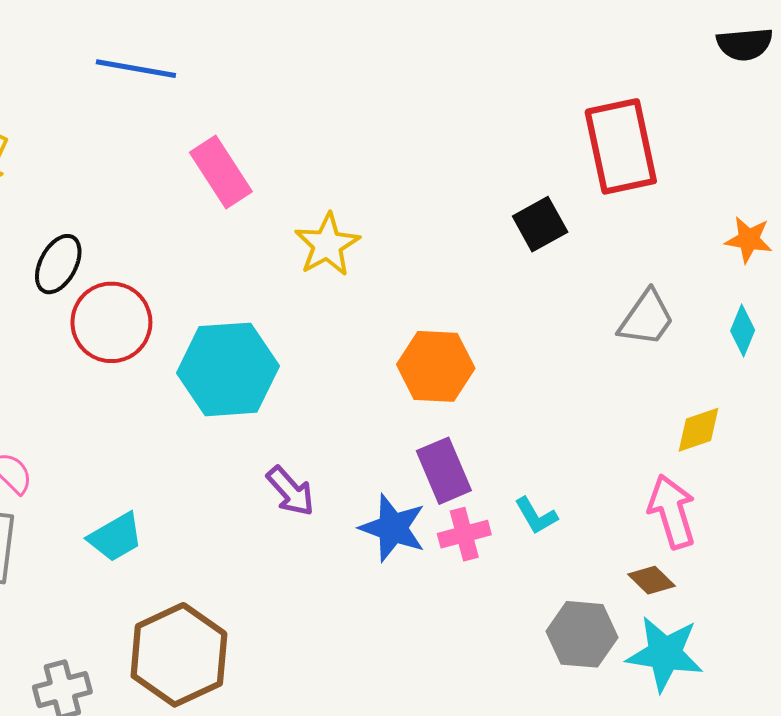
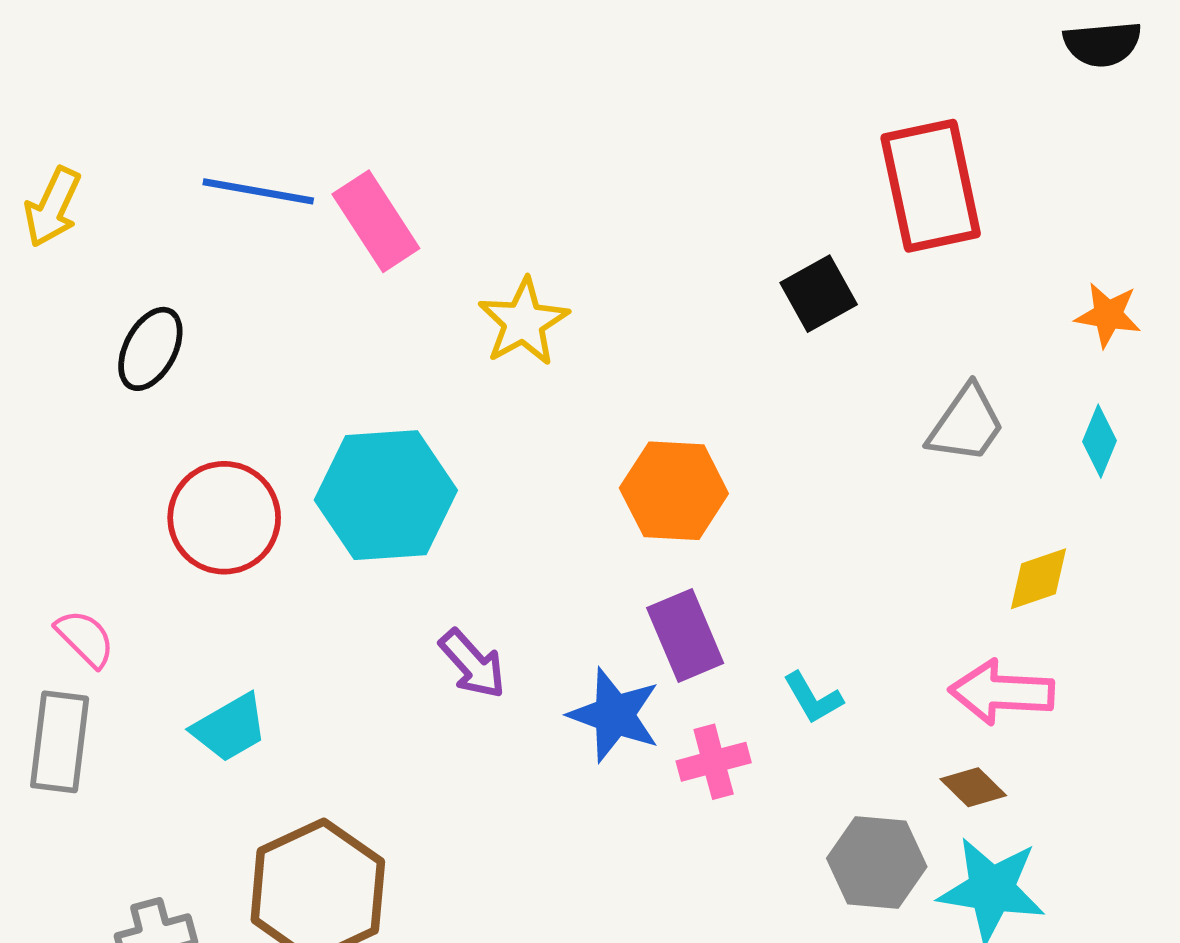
blue line: (136, 69) -> (258, 191), moved
red circle: (111, 322) -> (224, 518), moved
pink arrow: (672, 512) -> (1002, 692), turned -70
pink cross: (464, 534) -> (714, 762), moved

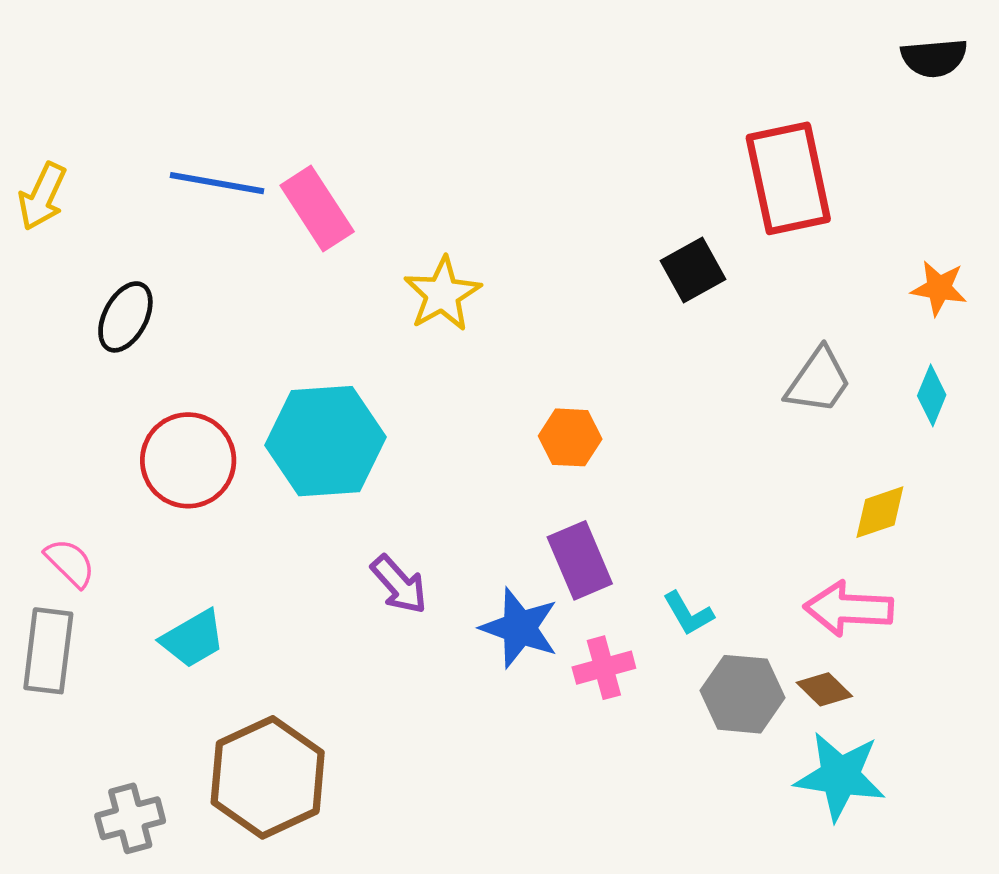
orange hexagon: (674, 491) -> (570, 437), size x0.7
gray hexagon: (877, 862) -> (742, 694), moved

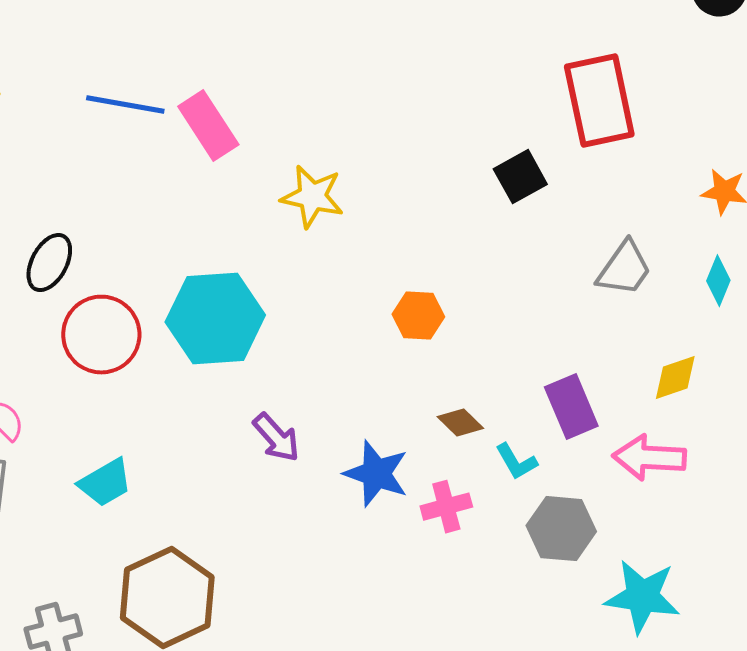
yellow star: (442, 294) -> (312, 197), turned -30
black ellipse: (125, 317) -> (49, 263), moved
purple rectangle: (580, 560) -> (571, 407), moved
brown diamond: (824, 689) -> (460, 423), moved

